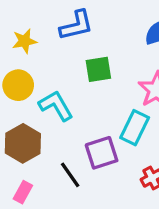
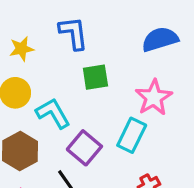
blue L-shape: (76, 25) -> (73, 33), turned -84
purple square: (102, 153) -> (84, 148), moved, turned -32

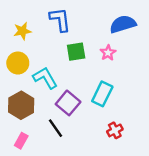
pink star: (154, 98) -> (108, 53), moved, size x0.6

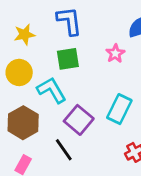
green square: (76, 52) -> (68, 59), moved
pink star: (108, 53) -> (115, 53), moved

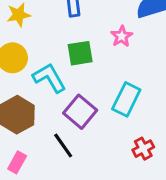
green square: (68, 59) -> (80, 53), moved

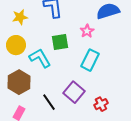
cyan rectangle: (126, 99) -> (90, 60), moved
purple square: (80, 112) -> (74, 92), moved

